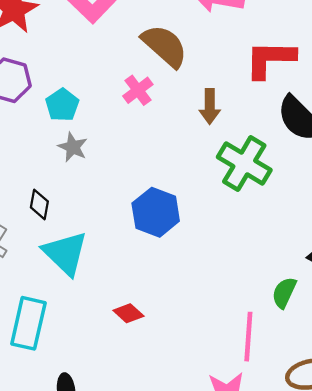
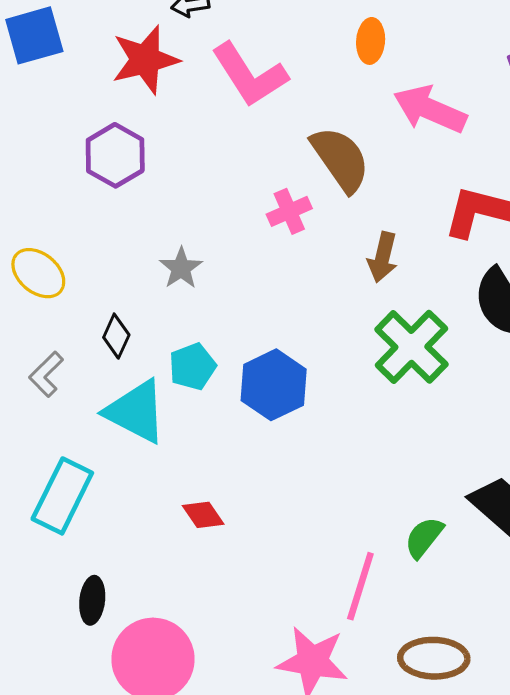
cyan pentagon: (62, 105) -> (192, 367), moved
cyan triangle: (65, 253) -> (136, 412), turned -30

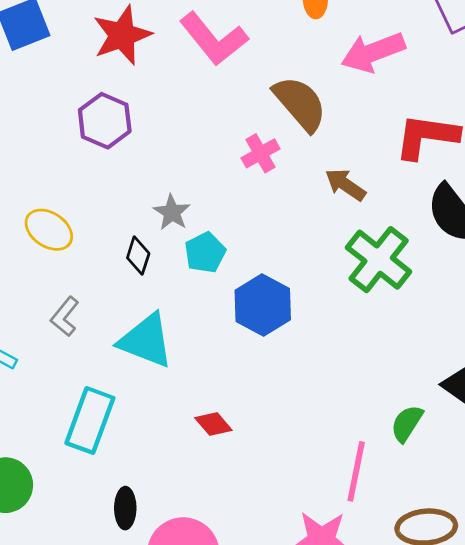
pink arrow: (430, 109) -> (373, 52), turned -38
brown arrow: (383, 257) -> (345, 185), turned 117
black diamond: (116, 336) -> (138, 256), moved
cyan pentagon: (192, 367) -> (205, 253), moved

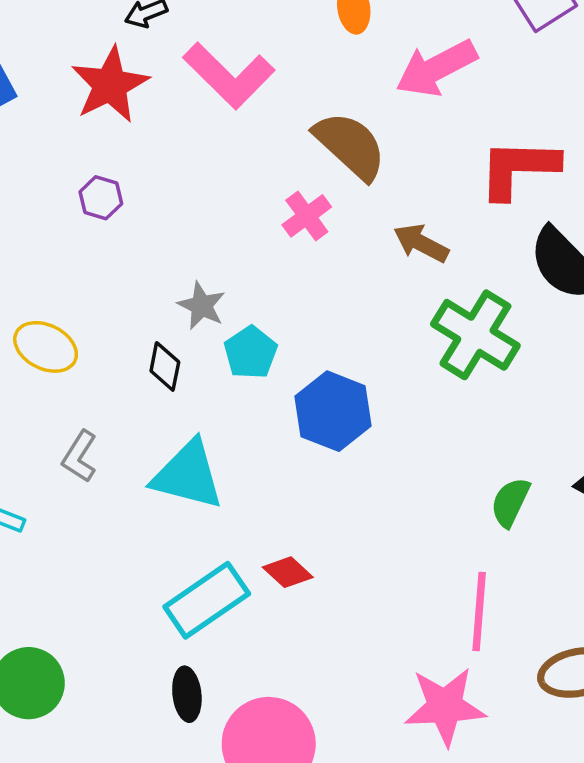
purple hexagon: (105, 121) -> (101, 198), size x0.6
cyan rectangle: (90, 420) -> (207, 600), moved, turned 42
green semicircle: (407, 423) -> (510, 502), moved

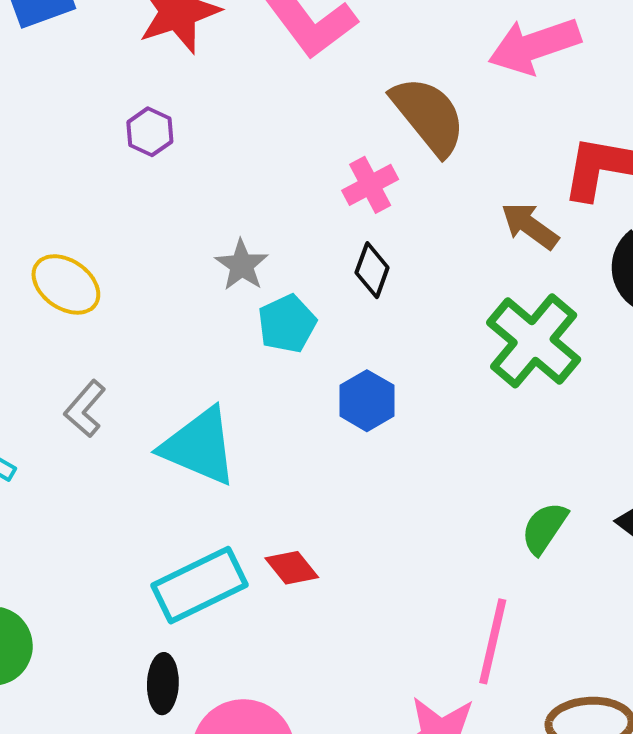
brown arrow: (421, 243) -> (530, 226), moved
black diamond: (165, 366) -> (372, 270), moved
blue hexagon: (333, 411) -> (367, 401), size x0.7

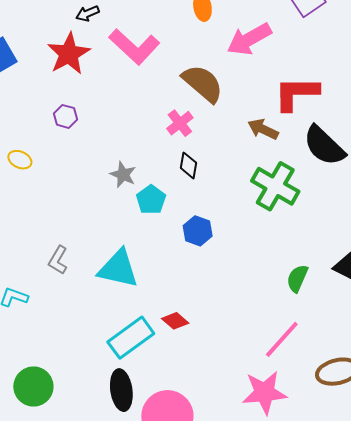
yellow ellipse: (66, 284) -> (20, 160), moved, size x0.7
pink line: (493, 641) -> (282, 339), turned 39
black ellipse: (163, 684) -> (121, 390), size x1.4

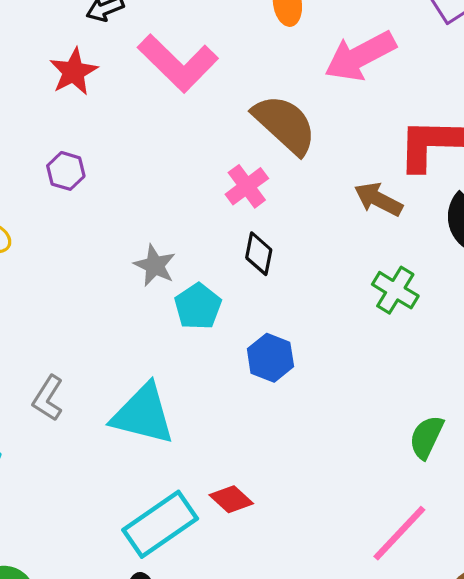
red star: (69, 54) -> (74, 72), size x0.7
green cross: (275, 186) -> (395, 290), size x0.6

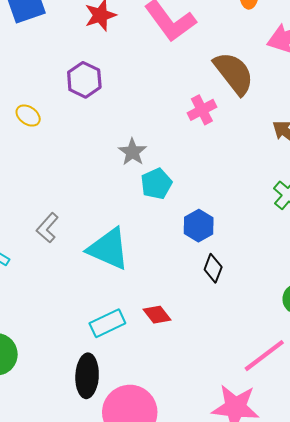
purple hexagon: (66, 171) -> (84, 80), size x1.4
black diamond: (259, 254) -> (213, 268), moved
cyan rectangle: (160, 524) -> (107, 323), size x0.7

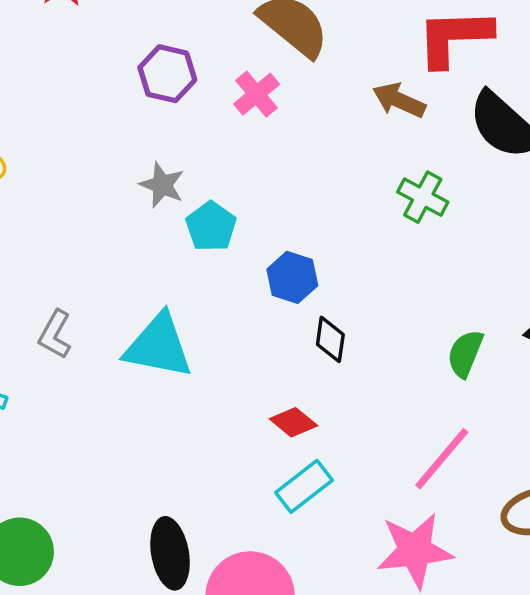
purple hexagon: (84, 80) -> (167, 74), moved
red diamond: (157, 315) -> (293, 422), moved
cyan rectangle: (107, 323) -> (304, 486), moved

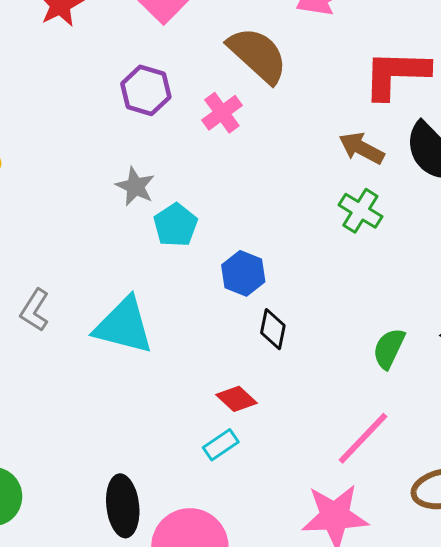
brown arrow: (399, 100) -> (362, 148), moved
cyan rectangle: (304, 486) -> (221, 445), moved, size x0.7

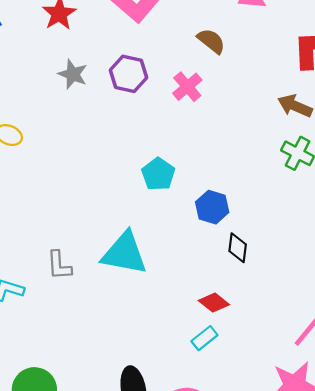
brown semicircle: (258, 55) -> (211, 41), size x0.6
gray star: (135, 186) -> (73, 74), moved
gray L-shape: (35, 310) -> (59, 265), moved, turned -32

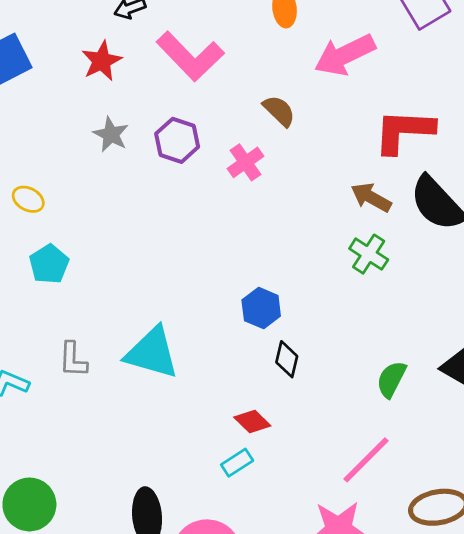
cyan pentagon: (158, 174) -> (49, 264), moved

